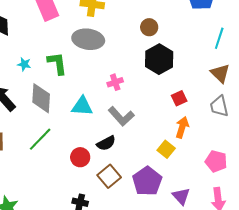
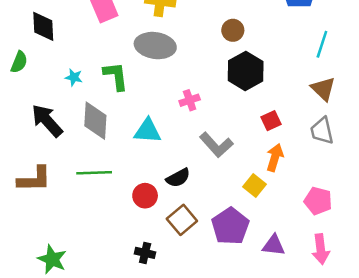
gray L-shape: (121, 116) -> (216, 145), moved
green line: (40, 139) -> (94, 173), turned 44
purple triangle: (181, 196) -> (274, 245), turned -42

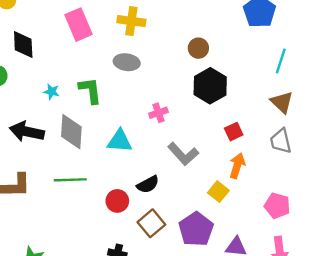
gray ellipse: (155, 46) -> (127, 62), size x0.7
black arrow: (47, 121) -> (27, 132), turned -36

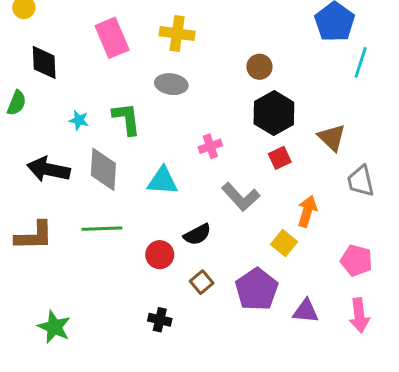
cyan line: (281, 61) -> (361, 62), moved
brown triangle: (282, 102) -> (332, 138), moved
red square: (234, 132) -> (280, 158), moved
brown square: (151, 223) -> (202, 282), size x0.7

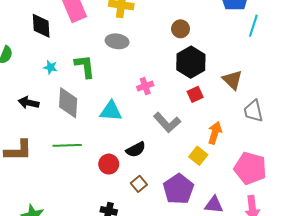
black diamond: (44, 62) -> (41, 26), moved
black arrow: (48, 169) -> (29, 103), size x0.7
pink pentagon: (356, 260) -> (250, 168), size x1.4

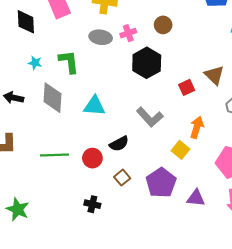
black hexagon: (191, 62) -> (147, 63), moved
pink cross: (145, 86) -> (128, 33), moved
red square: (195, 94) -> (187, 87), moved
green line: (67, 145) -> (55, 155), moved

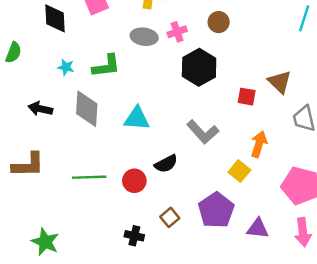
green L-shape: (69, 62) -> (106, 66), turned 90
red square: (187, 87) -> (247, 97), turned 35
brown square: (122, 178) -> (170, 217), moved

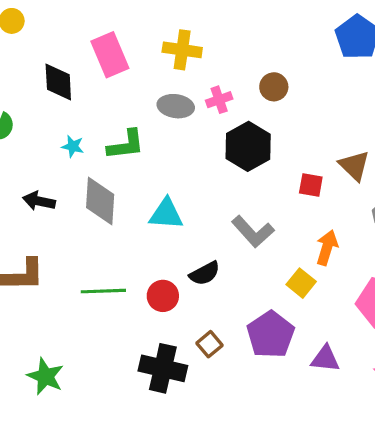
black cross: (134, 236) -> (163, 368), size x1.8

